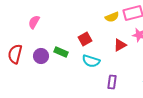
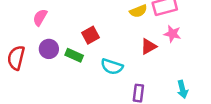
red square: (85, 39) -> (90, 35), moved
purple circle: (41, 56) -> (49, 49), moved

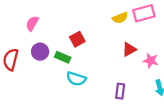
pink star: (172, 34) -> (151, 61), moved
cyan semicircle: (112, 67) -> (76, 79), moved

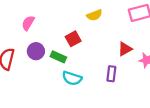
yellow semicircle: (120, 18) -> (95, 15), moved
purple rectangle: (120, 91) -> (111, 74), moved

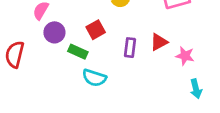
purple circle: (36, 51) -> (54, 32), moved
purple rectangle: (111, 74) -> (130, 48), moved

